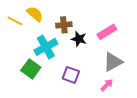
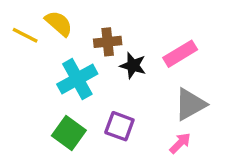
green square: (31, 69) -> (69, 133), moved

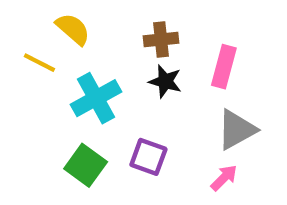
yellow line: (25, 35) -> (39, 63), moved
brown cross: (108, 42) -> (161, 39), moved
pink rectangle: (180, 54) -> (224, 67), turned -44

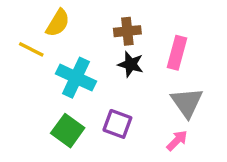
yellow semicircle: (73, 29) -> (58, 23), turned 80
cyan cross: (96, 98) -> (76, 78), turned -36
gray triangle: (236, 130) -> (187, 102), turned -36

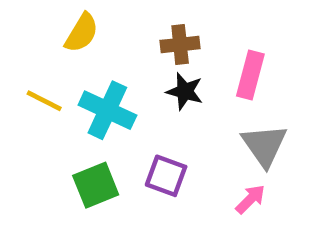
yellow line: (31, 49) -> (44, 101), moved
green square: (68, 131) -> (96, 185), turned 32

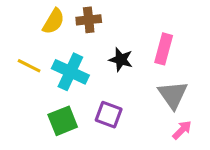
brown cross: (180, 45) -> (89, 20), moved
pink arrow: (250, 199) -> (182, 130), moved

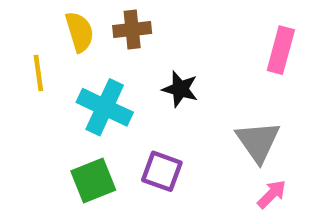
yellow semicircle: (54, 21) -> (80, 32), turned -48
pink rectangle: (164, 49) -> (281, 50), moved
yellow line: (29, 66) -> (38, 73), moved, turned 55

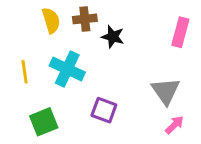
yellow line: (38, 73) -> (25, 72), moved
black star: (180, 89) -> (113, 37), moved
green square: (93, 180) -> (44, 122), moved

